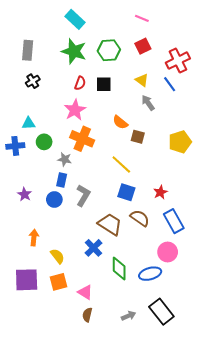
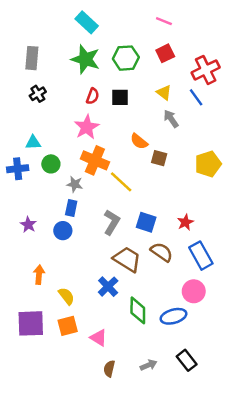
yellow line: (121, 165) -> (121, 182), moved
gray L-shape: (83, 195) -> (112, 222), moved
black rectangle: (161, 312) -> (187, 360), size x0.7
brown semicircle: (87, 315) -> (109, 369), moved

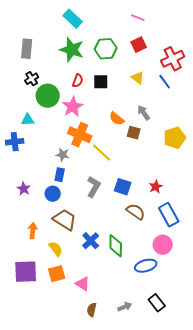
gray arrow: (171, 119) -> (144, 113), moved
green circle: (51, 164) -> (48, 96), moved, size x1.5
brown trapezoid: (127, 259) -> (65, 220), moved
green diamond: (138, 310) -> (116, 246), moved

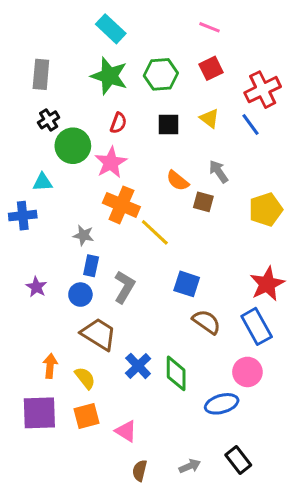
black square: (101, 82) -> (168, 124), moved
gray star: (63, 155) -> (83, 235), moved
gray L-shape: (94, 187) -> (124, 287), moved
red star: (156, 187) -> (267, 284), moved, size x1.6
orange arrow: (33, 231) -> (50, 366), moved

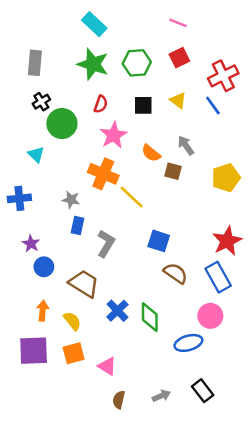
pink star: (111, 162) -> (114, 135), moved
cyan triangle: (42, 182) -> (36, 154), turned 48
blue cross: (23, 216) -> (19, 198), moved
blue circle: (80, 295) -> (44, 267), moved

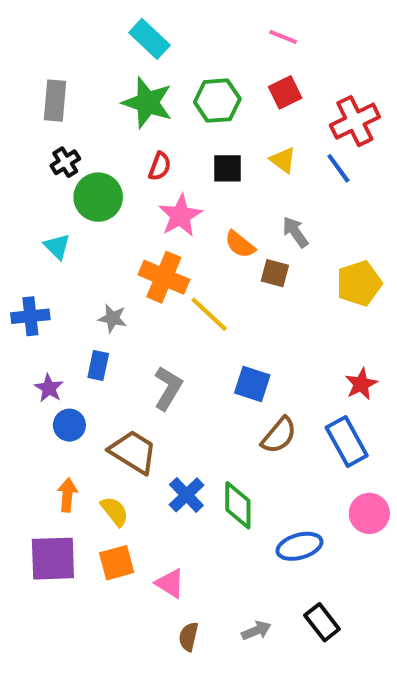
blue rectangle: (77, 225) -> (98, 366), moved
red star: (227, 241) -> (361, 384), size x0.7
brown semicircle: (176, 273) -> (279, 435), turned 95
pink circle: (210, 316) -> (369, 513), moved

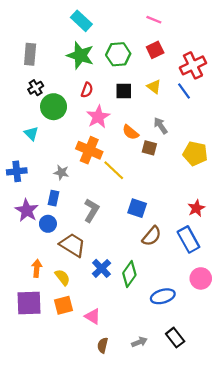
yellow pentagon: (359, 283) -> (195, 154), turned 30
purple star: (49, 388) -> (27, 210), size x1.5
blue circle: (69, 425) -> (48, 224), moved
green diamond: (238, 505) -> (129, 274), turned 35

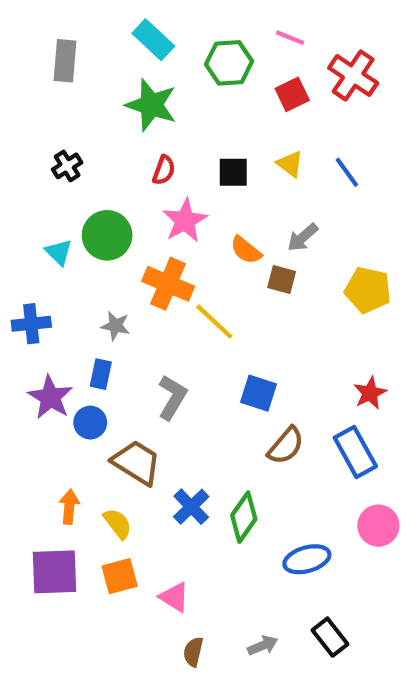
gray rectangle: (30, 54) -> (65, 61), moved
green hexagon: (118, 54) -> (229, 63), moved
red cross: (193, 65) -> (353, 75), moved, turned -30
green circle: (54, 107) -> (107, 235), moved
gray arrow: (161, 126) -> (303, 237), turned -96

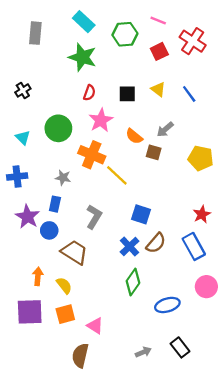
black cross: (67, 166) -> (23, 90), moved
cyan triangle: (59, 252) -> (23, 137), moved
blue cross: (191, 507) -> (130, 246), moved
brown semicircle: (193, 652) -> (80, 355), moved, size x1.5

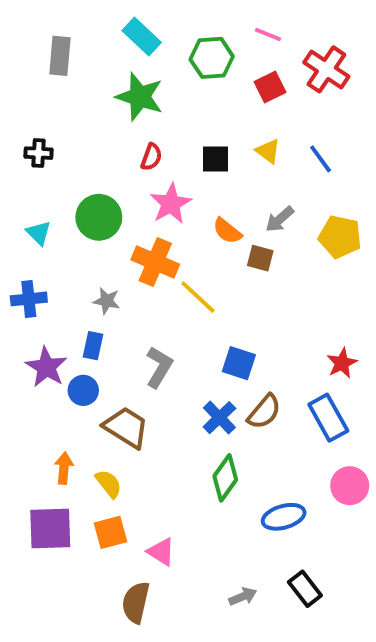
black cross: (23, 90) -> (39, 153), turned 35
yellow pentagon: (201, 158) -> (340, 237), moved

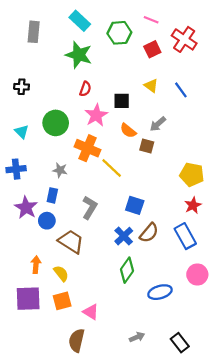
black square: (216, 159) -> (122, 101), moved
yellow pentagon: (340, 237) -> (192, 175), moved
black rectangle: (305, 589) -> (180, 343), moved

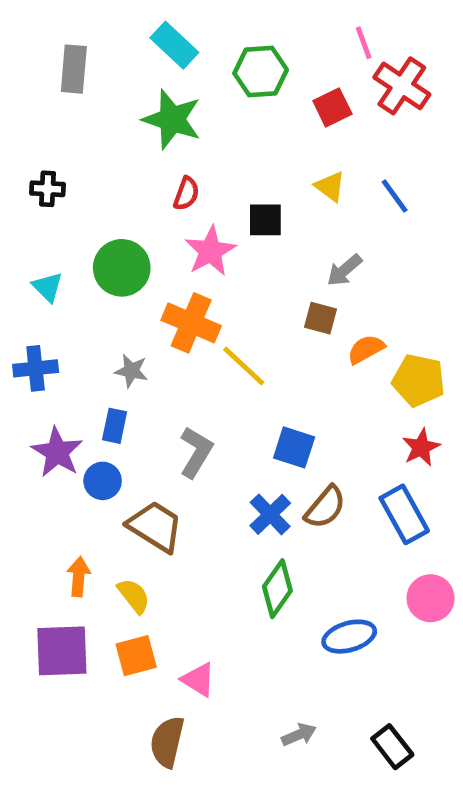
pink line: (151, 20) -> (364, 43), moved, turned 48
orange semicircle: (128, 131) -> (366, 349), moved, turned 112

